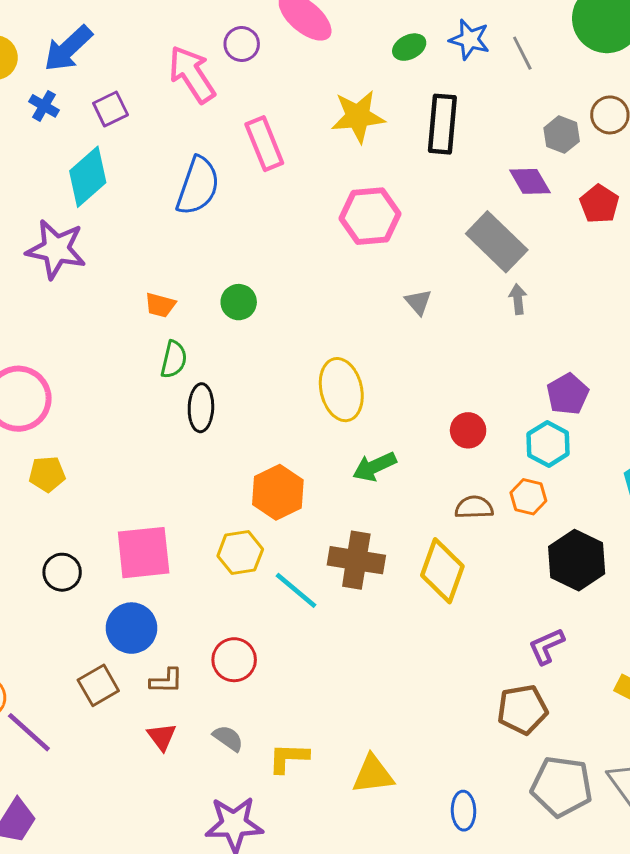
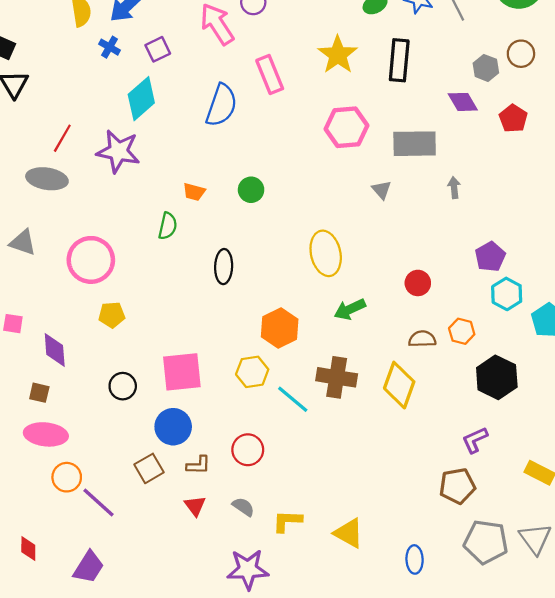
yellow star: (358, 116) -> (338, 55), turned -30
gray rectangle: (497, 242) -> (415, 144), moved, turned -45
green semicircle: (174, 359) -> (168, 226), moved
cyan hexagon: (548, 444) -> (507, 294), moved
yellow triangle: (373, 774) -> (349, 533), turned 36

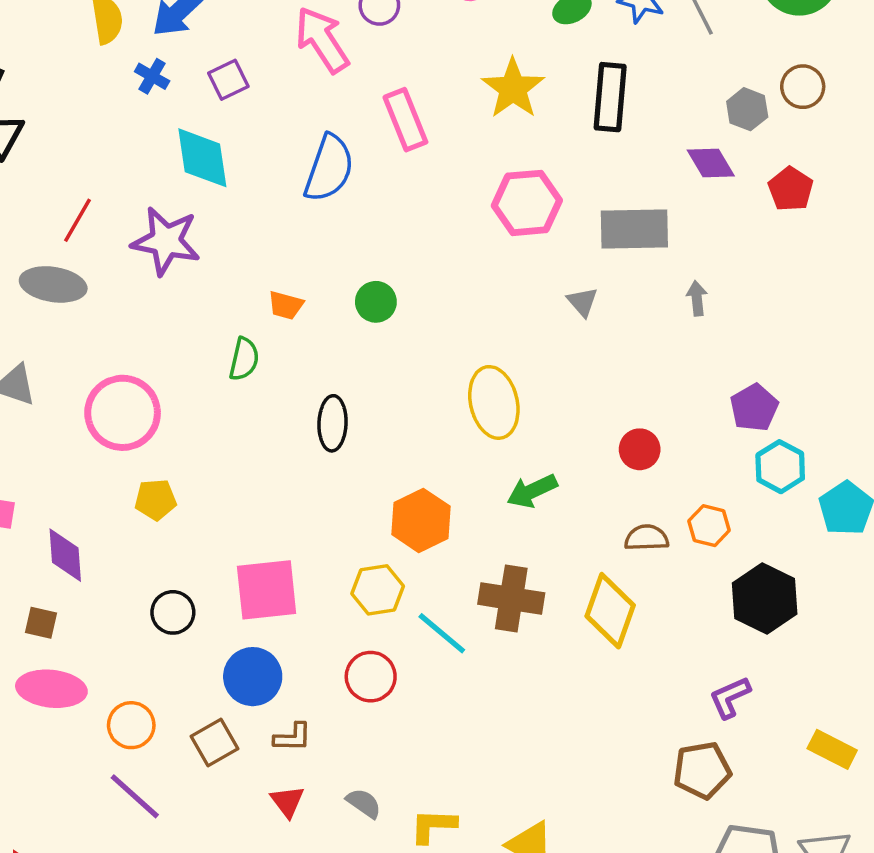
cyan diamond: (141, 99) -> (202, 158), turned -57
red circle: (248, 450) -> (371, 677), moved
orange circle: (67, 477) -> (131, 725), moved

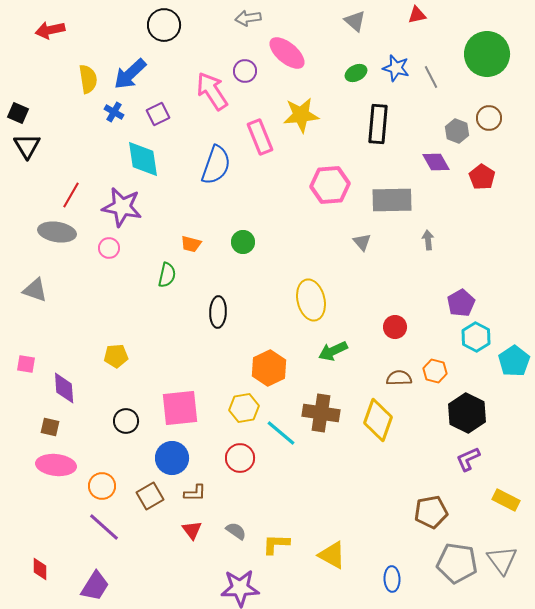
yellow star: (513, 88) -> (301, 115), moved, turned 30
pink circle: (123, 413) -> (109, 248), moved, size x0.5
purple L-shape: (730, 697) -> (468, 459), moved

